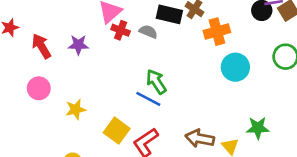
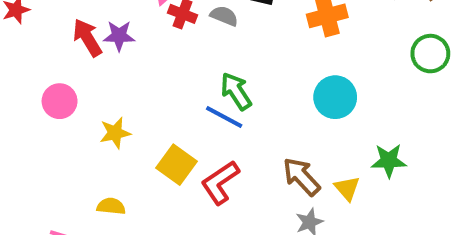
red arrow: (41, 46) -> (87, 38), moved
cyan circle: (235, 67) -> (335, 97), moved
brown arrow: (200, 138) -> (301, 176), turned 36

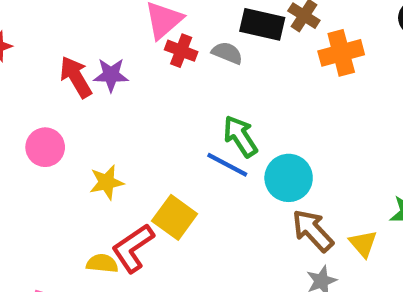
cyan circle: (335, 97) -> (289, 178), moved
red L-shape: (220, 182) -> (133, 248), moved

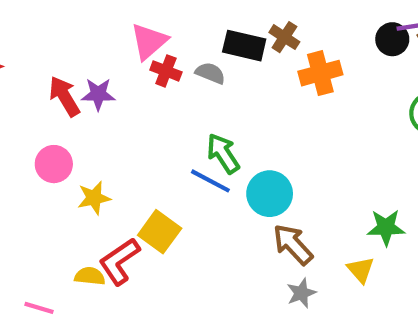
pink circle: (45, 147) -> (54, 164), moved
yellow triangle: (363, 244) -> (361, 270), moved

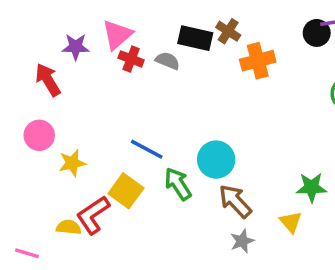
purple star: (98, 94) -> (76, 47), moved
green arrow: (223, 153) -> (178, 184), moved
blue line: (210, 181) -> (147, 149), moved

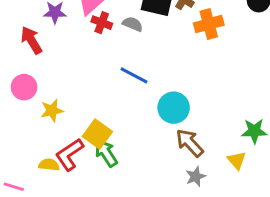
blue line: (147, 149) -> (134, 75), moved
green arrow: (178, 184) -> (106, 153), moved

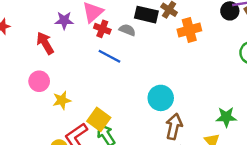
blue line: (134, 75) -> (109, 56), moved
brown arrow: (190, 143) -> (174, 127), turned 55

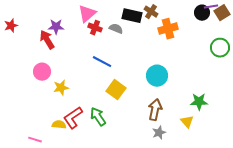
purple star: (64, 20) -> (56, 27), moved
blue line: (109, 56) -> (102, 62), moved
cyan circle: (161, 98) -> (157, 76), moved
yellow square: (99, 119) -> (116, 90), moved

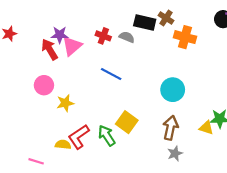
pink triangle: (87, 14) -> (72, 46), moved
orange cross: (168, 29) -> (185, 37), turned 30
yellow square: (116, 90) -> (127, 122), moved
yellow triangle: (187, 122) -> (206, 128), moved, turned -32

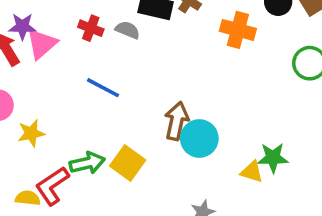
orange cross: (185, 37) -> (238, 30), moved
cyan circle: (173, 90) -> (199, 138), moved
brown arrow: (170, 128) -> (177, 121), moved
green arrow: (107, 136) -> (87, 163), moved, turned 110

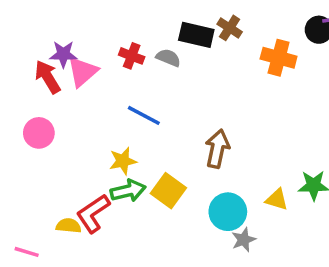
yellow star: (31, 133) -> (123, 161), moved
cyan circle: (199, 138) -> (228, 212), moved
yellow triangle: (252, 172) -> (277, 199), moved

